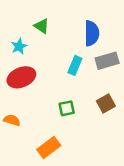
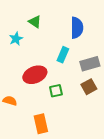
gray rectangle: (107, 61) -> (90, 64), moved
red ellipse: (21, 77) -> (35, 75), moved
orange rectangle: (49, 148) -> (41, 124), turned -66

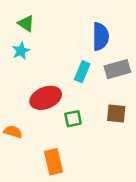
green triangle: (35, 22) -> (26, 23), moved
gray rectangle: (90, 64) -> (117, 69), moved
brown square: (89, 87) -> (116, 113), turned 35

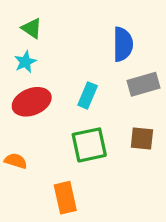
cyan rectangle: (82, 72) -> (88, 95), moved
red ellipse: (46, 98) -> (32, 102), moved
green square: (73, 119) -> (89, 145), size x1.6

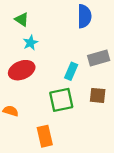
blue semicircle: (123, 44) -> (84, 16), moved
cyan star: (25, 62) -> (30, 43), moved
cyan rectangle: (88, 95) -> (71, 71), moved

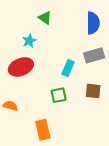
blue semicircle: (84, 16) -> (93, 23), moved
green triangle: (22, 20) -> (45, 18), moved
green square: (61, 100) -> (59, 95), size x0.7

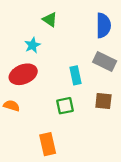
gray rectangle: (94, 55) -> (105, 61), turned 42
cyan rectangle: (68, 68) -> (75, 75), turned -35
orange semicircle: (10, 106) -> (12, 106), moved

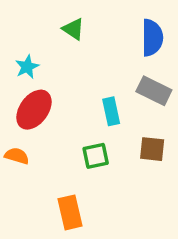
cyan star: (32, 45) -> (27, 67), moved
red ellipse: (23, 74) -> (34, 110), turned -32

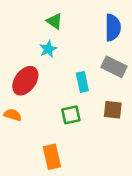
cyan star: (27, 67) -> (48, 49), moved

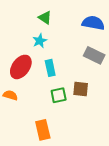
blue semicircle: (113, 28) -> (93, 23), turned -80
cyan rectangle: (82, 82) -> (50, 68), moved
brown square: (113, 110) -> (81, 89), moved

